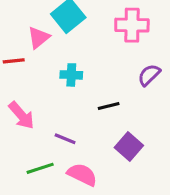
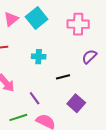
pink triangle: (39, 38) -> (11, 19), moved
purple line: (65, 139) -> (35, 98), turned 32

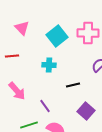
cyan square: (37, 18) -> (57, 36), moved
pink triangle: (11, 19) -> (22, 28), turned -35

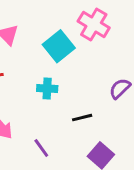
pink cross: (88, 33) -> (94, 25), moved, turned 30

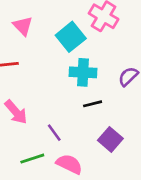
cyan cross: (47, 88) -> (83, 72), moved, size x1.4

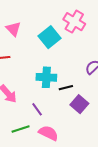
cyan cross: (83, 72) -> (46, 77), moved
purple square: (110, 139) -> (79, 104), moved

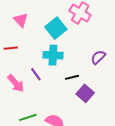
cyan cross: (46, 77) -> (53, 55), moved
purple line: (37, 109) -> (36, 74), moved

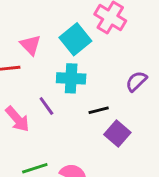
pink triangle: (21, 20) -> (30, 45), moved

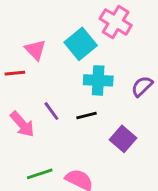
cyan cross: (71, 78) -> (98, 80), moved
black line: (99, 110) -> (86, 115), moved

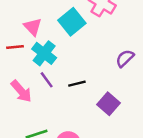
cyan cross: (98, 80) -> (44, 53), moved, turned 35

